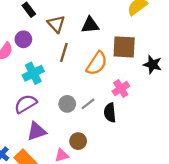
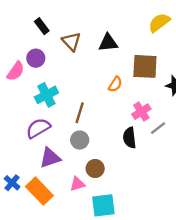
brown line: (64, 52) -> (80, 113), moved
orange semicircle: (97, 63) -> (115, 84), size x0.6
gray circle: (67, 104) -> (80, 140), moved
gray line: (88, 104) -> (158, 128), moved

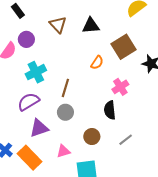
black rectangle: (42, 26) -> (18, 11), moved
brown square: (145, 66) -> (124, 47), turned -35
gray line: (158, 128) -> (126, 140), moved
brown circle: (95, 168) -> (92, 137), moved

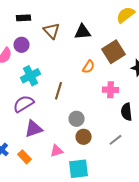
black rectangle: (18, 11) -> (24, 18), moved, turned -56
pink cross: (120, 87) -> (111, 90), turned 35
black semicircle: (110, 110) -> (127, 112), moved
gray circle: (65, 112) -> (77, 119), moved
orange rectangle: (30, 158) -> (25, 157), size x0.6

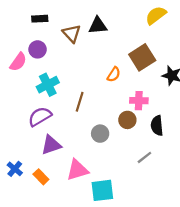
black triangle: (83, 32) -> (98, 26), moved
brown circle: (84, 137) -> (127, 120), moved
pink triangle: (57, 151) -> (77, 170), size x1.5

